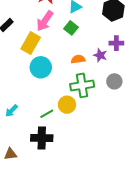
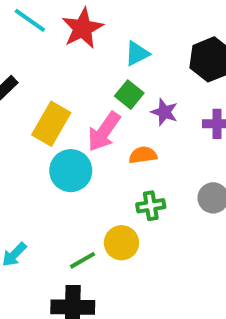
pink arrow: (45, 21) -> (104, 132), moved
purple star: (100, 55) -> (164, 112), moved
green cross: (82, 85) -> (151, 206), size x0.6

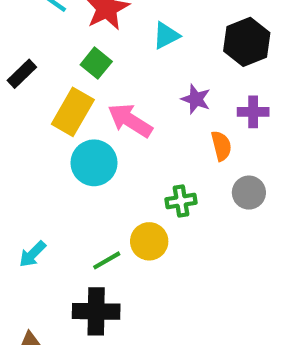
green square: (129, 95) -> (96, 63), moved
pink arrow: (104, 132) -> (130, 120), turned 87
orange semicircle: (143, 155) -> (221, 146), moved, turned 84

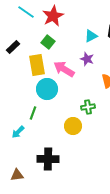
cyan triangle: (166, 36) -> (91, 36), moved
purple star: (196, 99) -> (87, 59), moved
yellow rectangle: (73, 112) -> (37, 65), turned -40
green line: (107, 260) -> (33, 113), moved, turned -40

